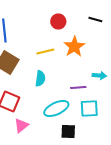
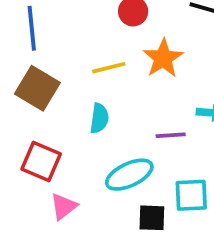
cyan square: (89, 108) -> (191, 195), moved

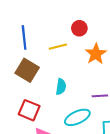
yellow line: (109, 68) -> (58, 47), moved

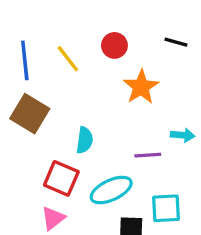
yellow line: (58, 47) -> (68, 59), moved, turned 66
red square: (29, 110) -> (61, 178), moved

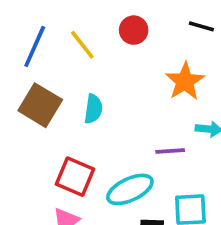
blue line: (25, 60) -> (35, 47), turned 30
orange star: (141, 87) -> (185, 81), moved
cyan semicircle: (85, 140) -> (93, 109), moved

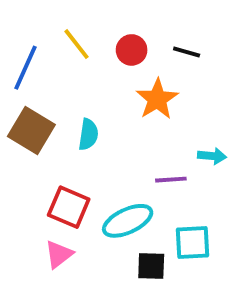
black line: (201, 26) -> (187, 52), moved
yellow line: (82, 45) -> (77, 44), moved
orange star: (185, 81) -> (157, 99), moved

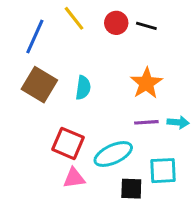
black line: (187, 52) -> (146, 26), moved
orange star: (157, 99) -> (146, 83), moved
cyan arrow: (212, 156) -> (178, 122), moved
pink triangle: (59, 254) -> (74, 178), moved, turned 30

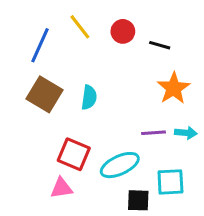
black line: (146, 26) -> (160, 45), moved
orange star: (146, 83) -> (174, 88), moved
pink triangle: (74, 178) -> (61, 188), moved

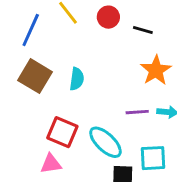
cyan ellipse: (120, 165) -> (105, 142), turned 69

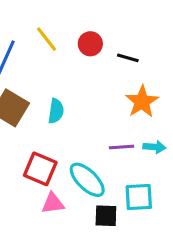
pink triangle: (51, 164) -> (53, 203), moved

